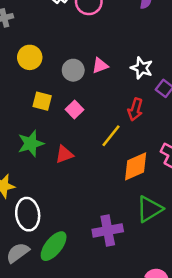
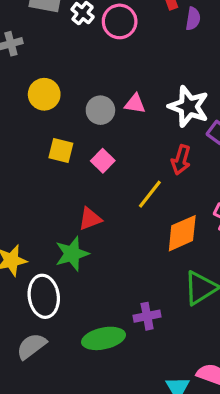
pink triangle: (100, 65) -> (135, 104), turned 30
white star: (142, 68) -> (189, 106), size x1.4
green star: (31, 143) -> (72, 254), moved
purple cross: (108, 230) -> (147, 316), size x0.7
green ellipse: (54, 246) -> (104, 338), moved, turned 40

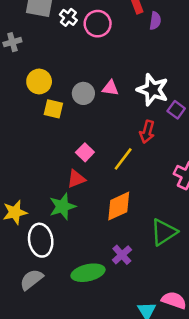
yellow square: (61, 151) -> (53, 109), moved
pink square: (103, 161) -> (85, 152), moved
orange diamond: (182, 233) -> (119, 206), moved
purple cross: (147, 316) -> (122, 255), turned -30

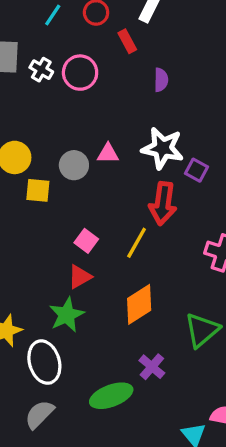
purple semicircle: (155, 21) -> (161, 80), moved
red arrow: (147, 132) -> (163, 203), size x1.4

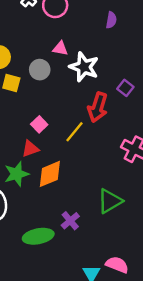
white star: (163, 148) -> (84, 67), moved
pink triangle: (108, 154) -> (60, 48), moved
orange diamond: (139, 304) -> (50, 174), moved

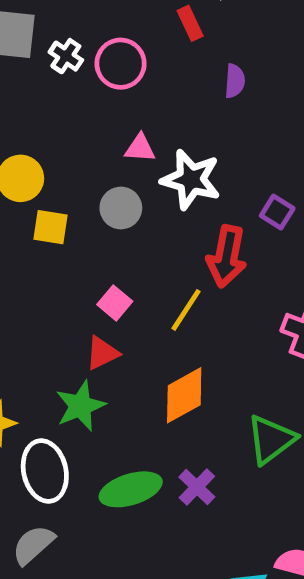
gray circle: (40, 70) -> (121, 208), moved
orange diamond: (50, 174) -> (184, 395), moved
green ellipse: (38, 236) -> (131, 489), moved

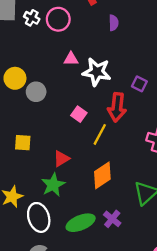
gray circle: (121, 208) -> (36, 92), moved
yellow square: (50, 227) -> (23, 143), moved
pink square: (115, 303) -> (79, 114), moved

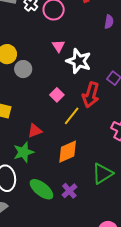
purple semicircle: (114, 23) -> (109, 22), moved
pink triangle: (71, 59) -> (59, 46), turned 48
green ellipse: (81, 223) -> (41, 189), turned 50

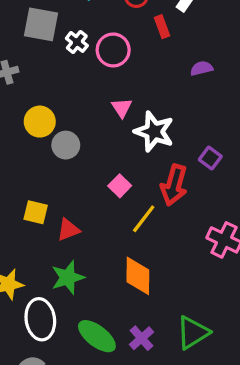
purple semicircle: (109, 22) -> (202, 68), turned -112
red triangle: (35, 131) -> (68, 230), moved
orange diamond: (68, 152) -> (138, 276), turned -65
green triangle: (102, 174) -> (193, 333), moved

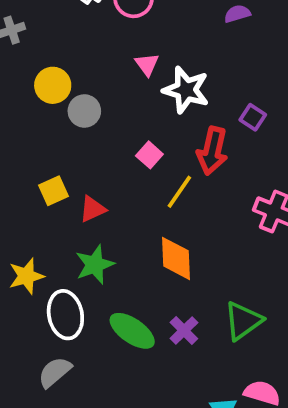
yellow square: (36, 212) -> (53, 191), turned -35

